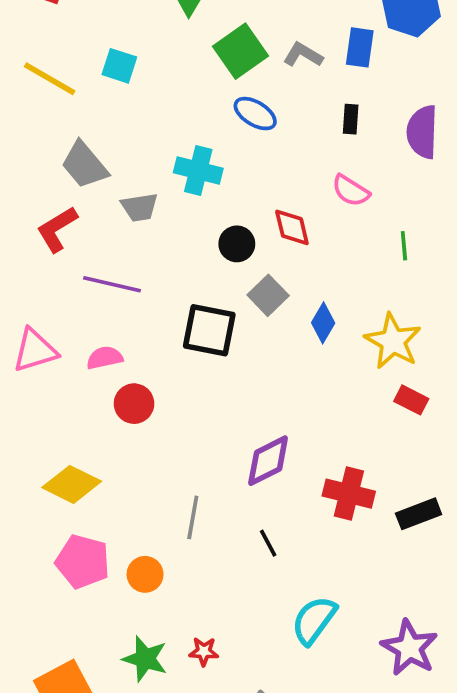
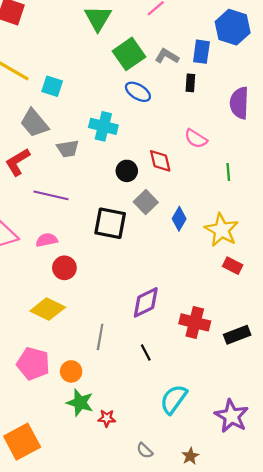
cyan square: (119, 66) -> (52, 86), moved
black rectangle: (351, 119) -> (190, 83), moved
yellow diamond: (72, 484) -> (48, 309), moved
green star: (145, 659) -> (80, 403), moved

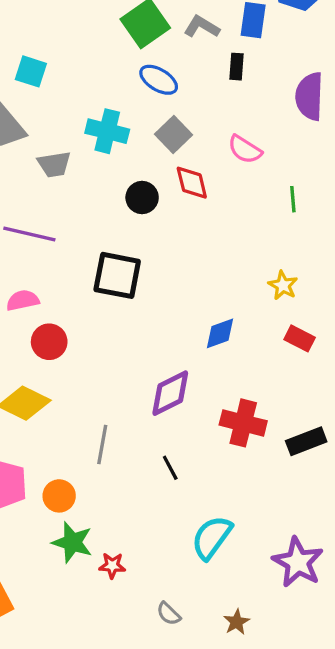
gray square: (146, 202) -> (174, 134), moved
blue diamond: (179, 219) -> (220, 333), moved, turned 40
yellow star: (222, 230) -> (283, 285), size x0.6

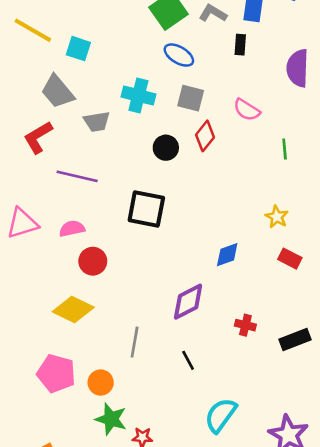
gray square: (174, 134) -> (191, 98), turned -32
red diamond: (192, 183) -> (205, 136), turned 52
red cross: (243, 423) -> (245, 325), size x0.6

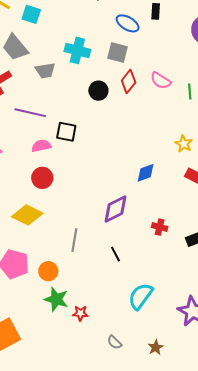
blue ellipse: (179, 55) -> (128, 23), moved
pink semicircle: (247, 110) -> (161, 81), moved
black square: (146, 209) -> (66, 132), moved, size x0.7
pink semicircle: (72, 229) -> (41, 146), moved

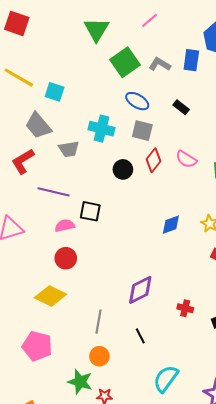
black rectangle: (156, 11) -> (181, 107), moved, turned -56
blue ellipse: (128, 23) -> (137, 101), moved
blue diamond: (146, 173) -> (171, 225), moved
orange circle: (48, 271) -> (99, 356), moved

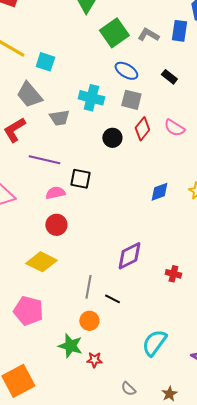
black line: (140, 336) -> (112, 299), moved, turned -35

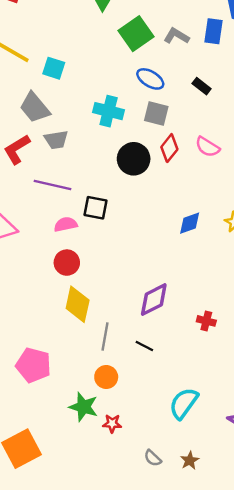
gray trapezoid: (59, 118) -> (56, 140), moved
black circle: (112, 138) -> (134, 159), size x1.4
yellow diamond: (41, 262) -> (78, 304), moved, turned 76
black line: (112, 299) -> (144, 346), moved
brown star: (169, 394) -> (190, 460), moved

